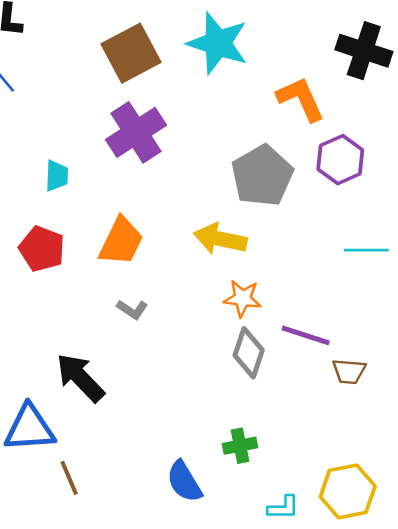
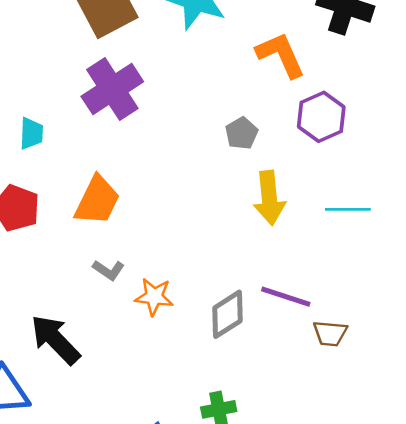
gray pentagon: (262, 176) -> (241, 133), size x0.5
yellow arrow: (220, 239) -> (269, 198), moved, turned -108
orange star: (242, 298) -> (154, 297), moved
gray diamond: (249, 353) -> (228, 314), turned 39

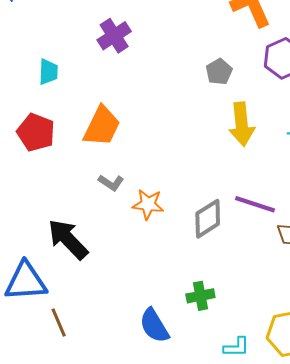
purple cross: (112, 89) -> (114, 36), size x0.7

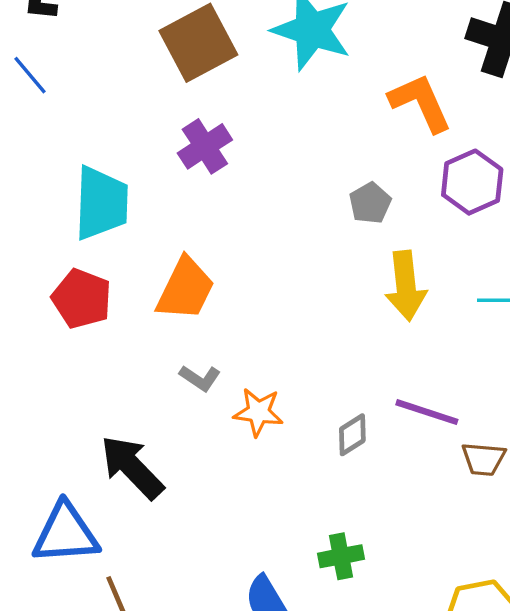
cyan trapezoid: (48, 72) -> (101, 203), size x1.8
gray diamond: (208, 219) -> (352, 435), size x0.7

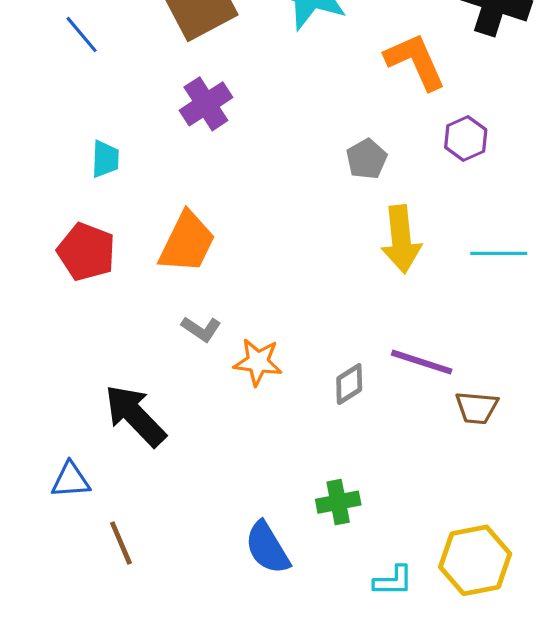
blue line: (30, 75) -> (82, 35), moved
purple hexagon: (472, 182) -> (466, 138), size x0.7
cyan trapezoid: (101, 203) -> (105, 159), size x0.5
blue triangle: (66, 534) -> (71, 480), size x0.6

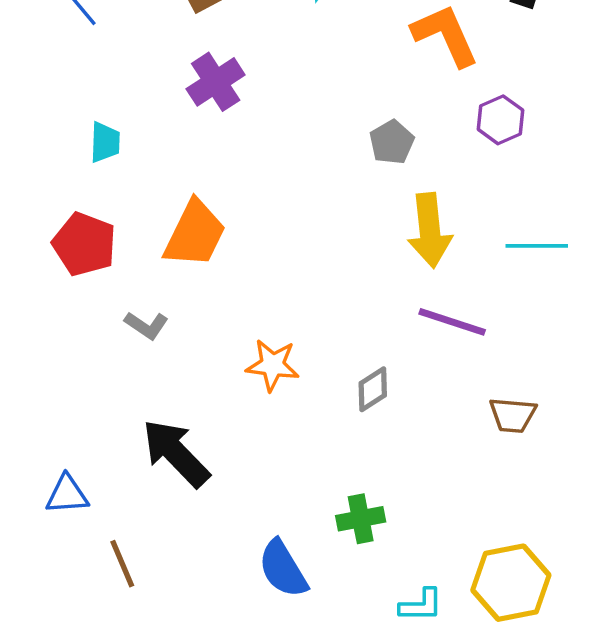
gray L-shape: (201, 329) -> (146, 325), moved
purple line: (422, 362) -> (452, 322), moved
black arrow: (135, 416) -> (176, 453), moved

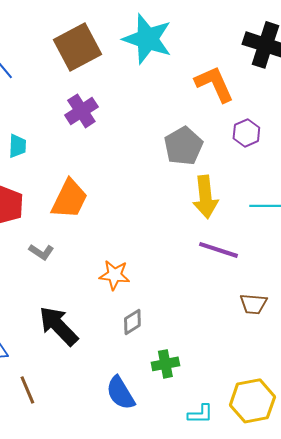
gray pentagon: (392, 142) -> (183, 146), size x1.5
gray diamond: (373, 389) -> (132, 322), moved

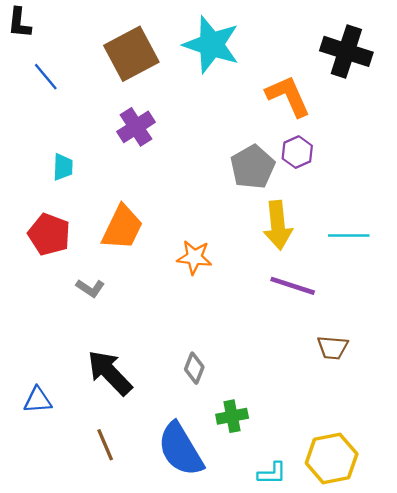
purple hexagon: (246, 133) -> (297, 152), moved
orange star: (114, 275) -> (194, 257), moved
gray diamond: (132, 322) -> (194, 368), turned -36
brown line: (27, 390) -> (105, 445), moved
blue semicircle: (120, 393) -> (181, 449), size x1.4

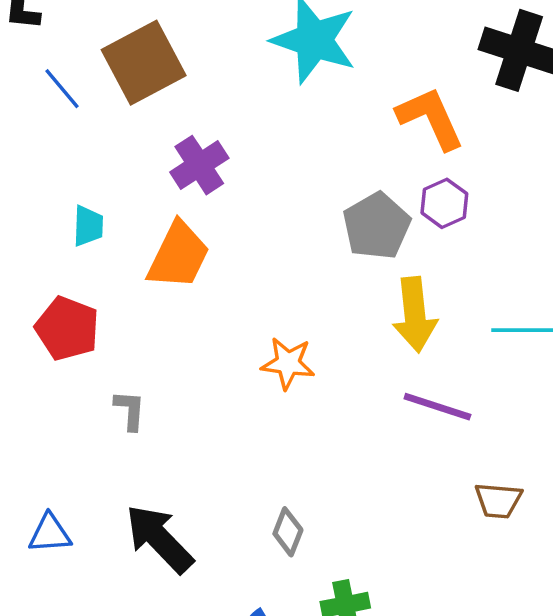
brown square: (131, 54) -> (144, 63), moved
orange trapezoid: (122, 228) -> (178, 255), moved
gray L-shape: (90, 288) -> (130, 410), turned -120
blue triangle: (38, 400) -> (50, 534), moved

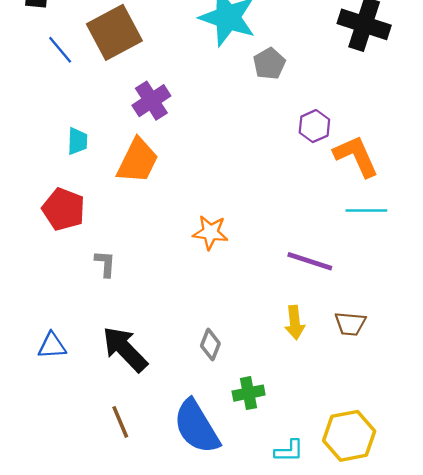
orange L-shape: (430, 118) -> (356, 156), moved
gray pentagon: (377, 226) -> (269, 64), moved, size x0.7
yellow arrow: (415, 315) -> (295, 323), moved, size x0.7

